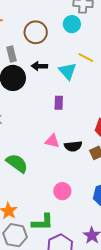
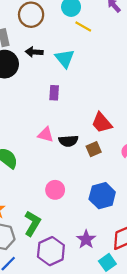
yellow line: (86, 57) -> (83, 27), moved
green L-shape: (43, 222) -> (32, 223), turned -60

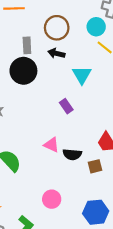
black arrow: (34, 52) -> (56, 53), moved
purple rectangle: (54, 93) -> (66, 106), turned -48

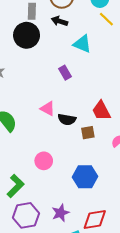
cyan triangle: (82, 75) -> (82, 44), turned -42

